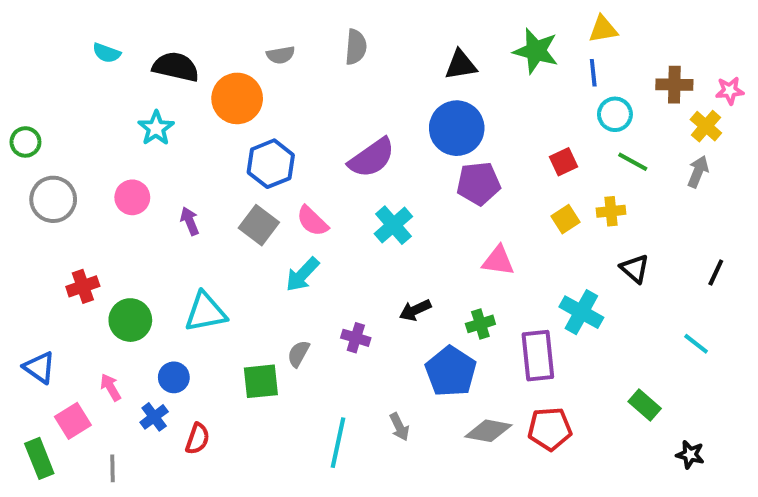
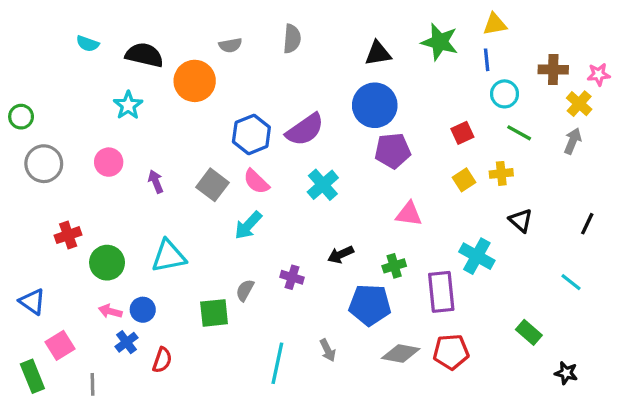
blue hexagon: (271, 164) -> (251, 134), moved
blue pentagon: (451, 371) -> (370, 305), turned -30
pink arrow: (111, 387) -> (110, 311), moved, turned -45

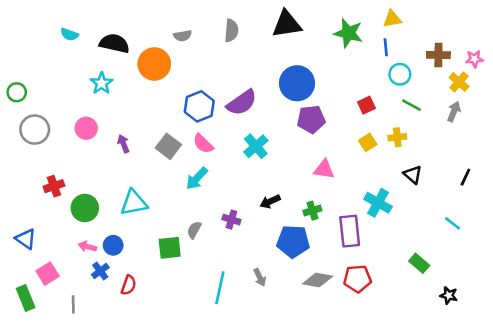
black triangle: (378, 53) -> (287, 24), moved, size x1.4

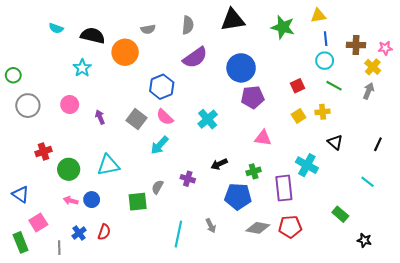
blue line: (386, 47) -> (326, 39), moved
purple semicircle: (242, 103) -> (195, 57), moved
blue cross: (100, 271) -> (79, 233), moved

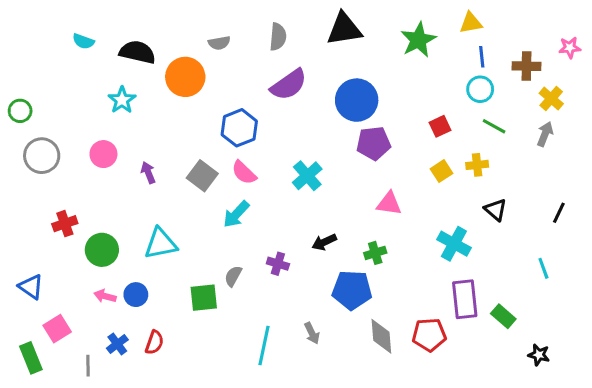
green star: (283, 27) -> (418, 40), turned 30
pink star: (385, 48) -> (570, 48), moved
cyan line: (367, 182) -> (543, 268), turned 32
purple rectangle: (284, 188) -> (465, 299), moved
gray diamond: (258, 228) -> (381, 336), turned 75

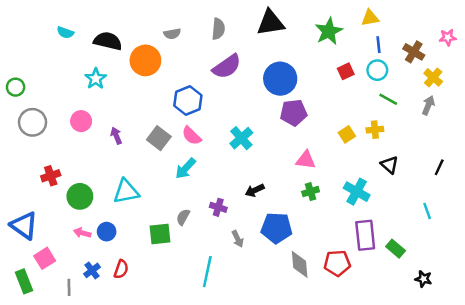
brown cross: (526, 66) -> (414, 52), turned 30
red square: (440, 126) -> (346, 71), moved
green cross: (375, 253) -> (311, 192), moved
blue triangle: (31, 287) -> (24, 226), size x1.4
gray arrow: (312, 333) -> (238, 239), moved

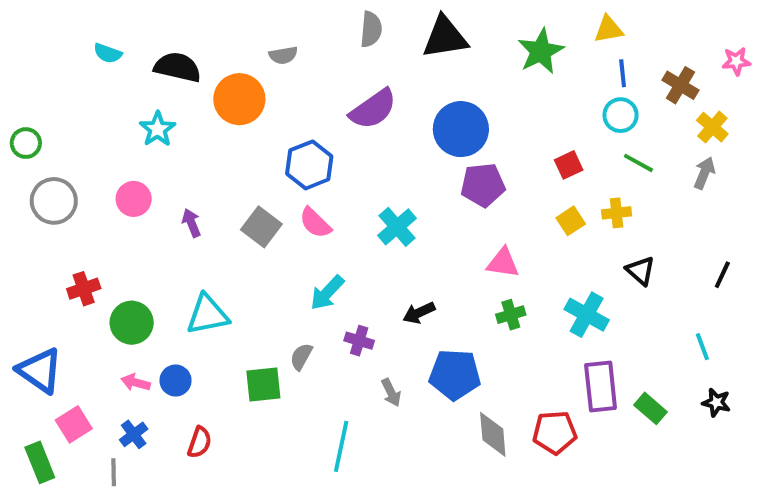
gray semicircle: (218, 29) -> (371, 29), moved
red square: (346, 71) -> (569, 165), moved
cyan arrow: (185, 168) -> (327, 293), moved
blue cross: (92, 270) -> (134, 434), moved
black star: (423, 279) -> (716, 402), moved

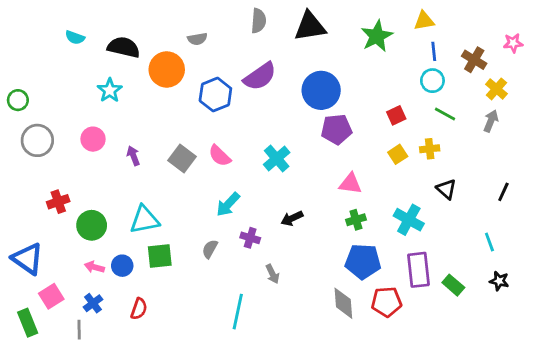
blue hexagon: (309, 165) -> (215, 95), moved
blue pentagon: (455, 375) -> (363, 261), moved
green square: (263, 385) -> (160, 256), moved

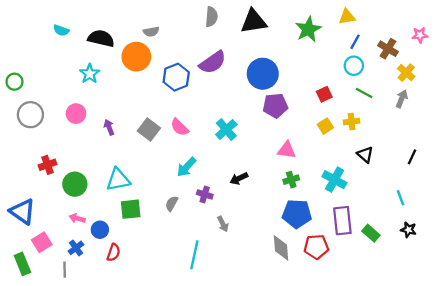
gray semicircle: (197, 39) -> (151, 32), moved
blue line: (434, 51) -> (355, 42), turned 35
blue circle: (122, 266) -> (100, 230), moved

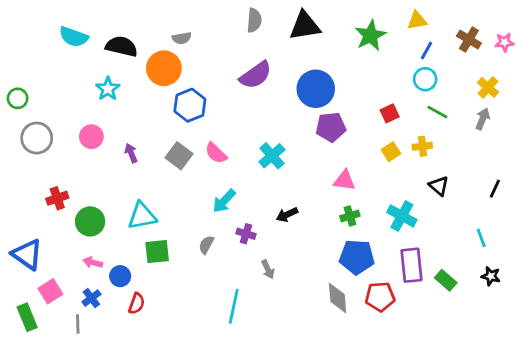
cyan semicircle: (61, 30) -> (74, 37), size x1.5
brown cross: (388, 49) -> (469, 40), moved
blue hexagon: (176, 77) -> (190, 105), moved

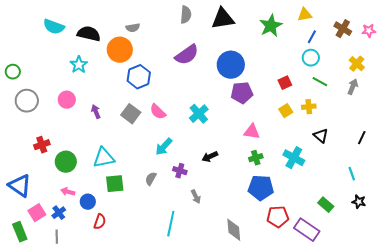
purple rectangle: (411, 265) -> (307, 230), moved, turned -50
blue cross: (91, 298) -> (59, 213), moved
gray diamond: (338, 298) -> (234, 230), moved

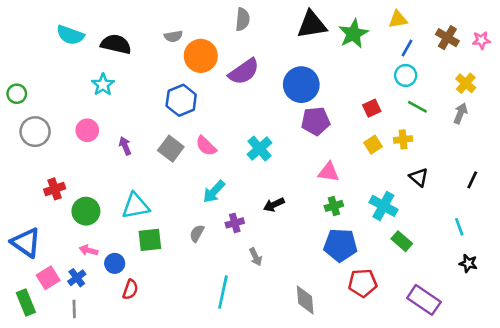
black triangle: (223, 19) -> (312, 25), moved
orange circle: (120, 50) -> (201, 56), moved
purple cross: (180, 171) -> (235, 223), turned -32
green rectangle: (326, 205) -> (402, 241), moved
purple rectangle: (307, 230) -> (424, 300), moved

